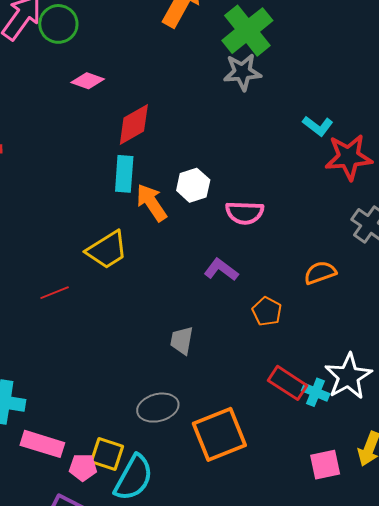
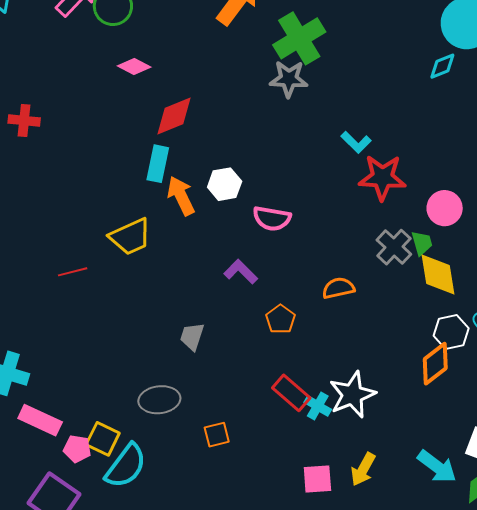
orange square: (219, 434) -> (217, 435), size x0.5

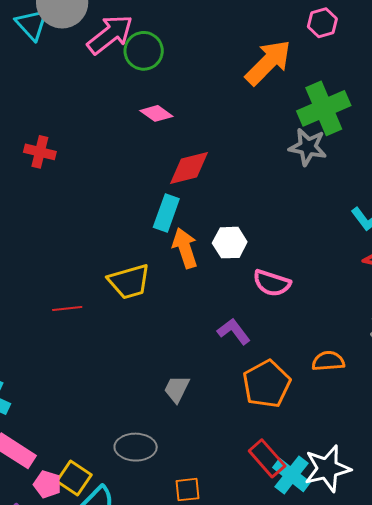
orange pentagon: (281, 319) -> (267, 384), size x1.6
cyan cross: (318, 406) -> (292, 475), size x1.4

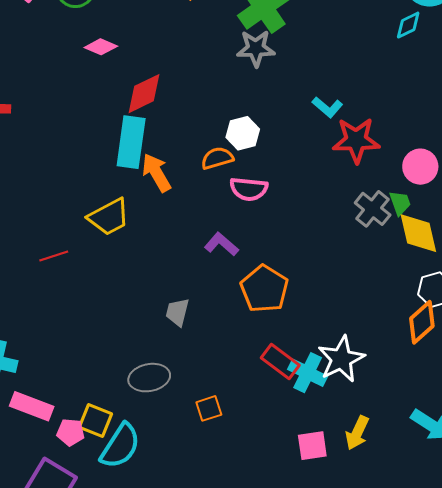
cyan rectangle: (166, 213) -> (131, 142), size x1.4
white hexagon: (230, 243) -> (243, 133), moved
orange semicircle: (328, 361) -> (217, 158), moved

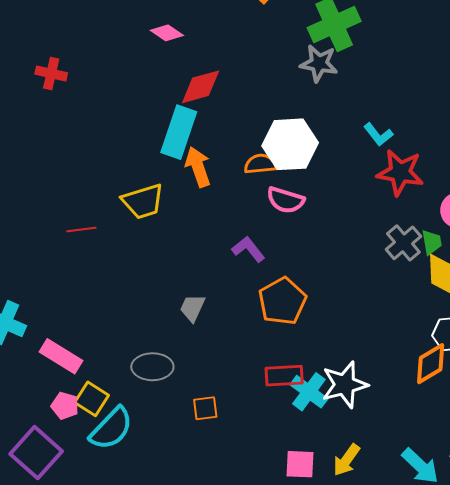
white hexagon: (243, 133) -> (290, 144), size x1.6
red rectangle: (280, 362) -> (284, 376), turned -51
pink rectangle: (32, 406) -> (61, 356), moved

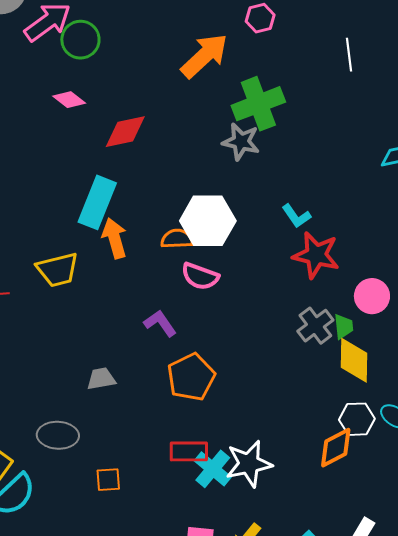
pink diamond: (167, 33) -> (69, 100), moved
red diamond: (201, 87) -> (125, 132), moved
gray trapezoid: (192, 308) -> (101, 379), turned 52

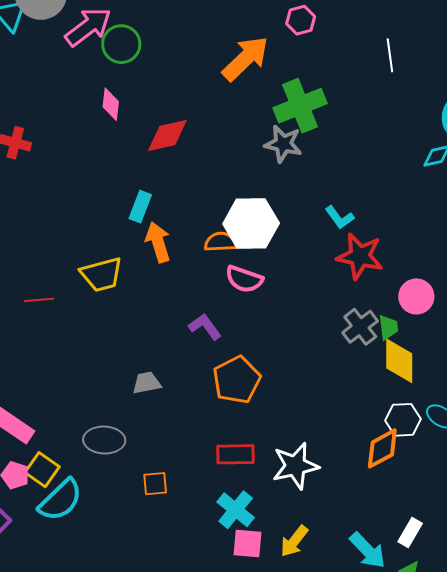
pink diamond: (69, 100) -> (111, 104), turned 60
cyan rectangle: (97, 202) -> (140, 207), size x0.6
cyan cross: (213, 469) -> (236, 510), moved

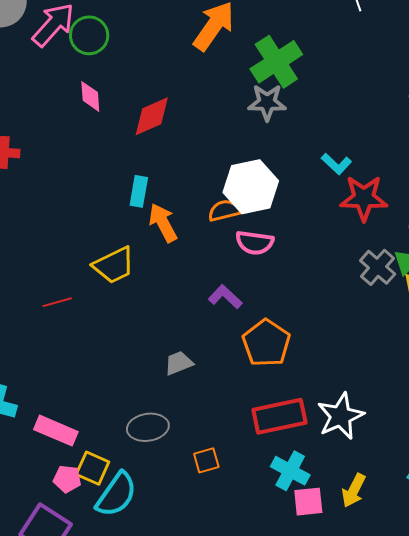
red rectangle: (235, 454) -> (279, 416), size x1.4

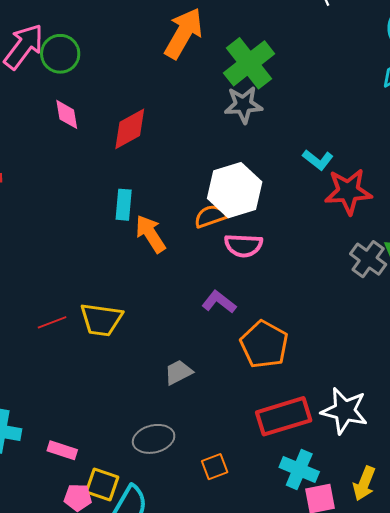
yellow trapezoid: (114, 265) -> (101, 320), moved, turned 39
white star: (341, 416) -> (345, 411), turned -30
pink rectangle: (56, 431) -> (62, 450), size x0.7

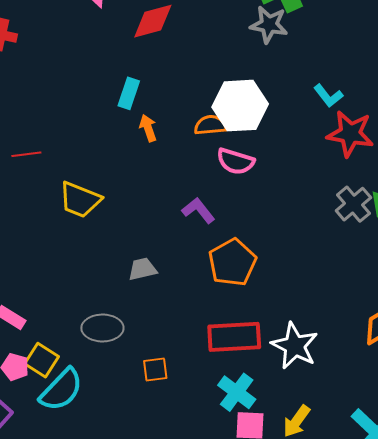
orange arrow: (150, 234) -> (148, 128), size x0.7
red line: (52, 322) -> (26, 154), moved

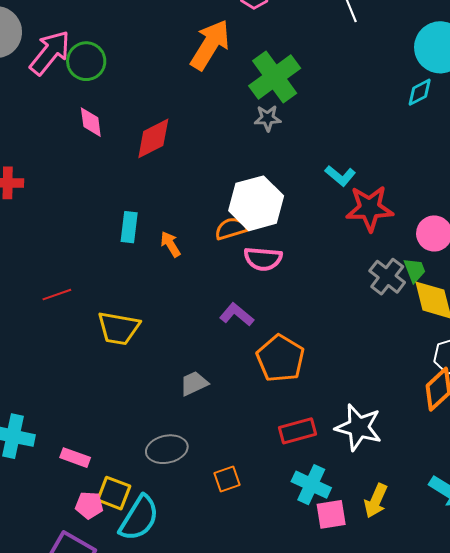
gray star: (269, 25) -> (268, 118), size x0.7
cyan rectangle: (129, 93) -> (129, 227), moved
red rectangle: (234, 337) -> (298, 431), size x0.7

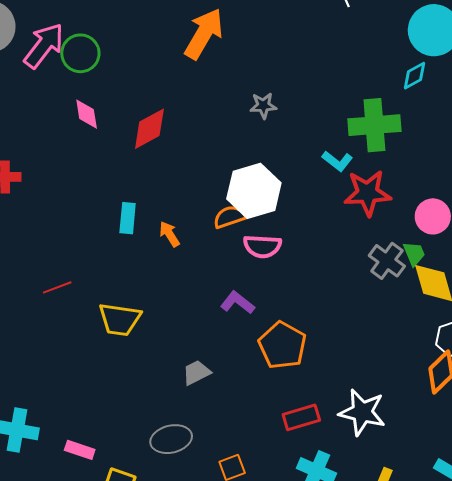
green cross: (275, 77) -> (374, 125), moved, turned 33

